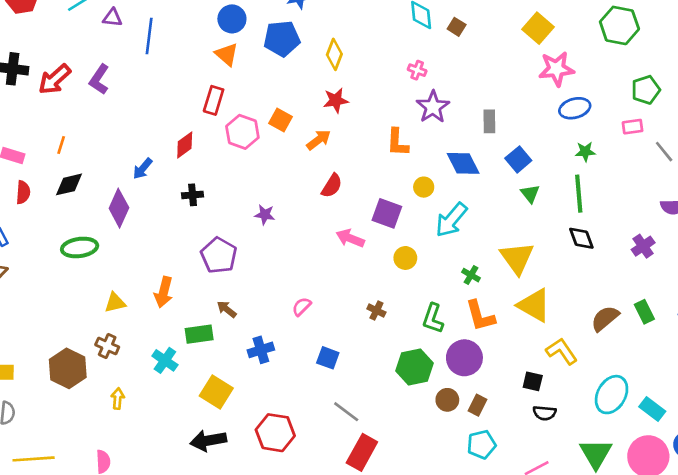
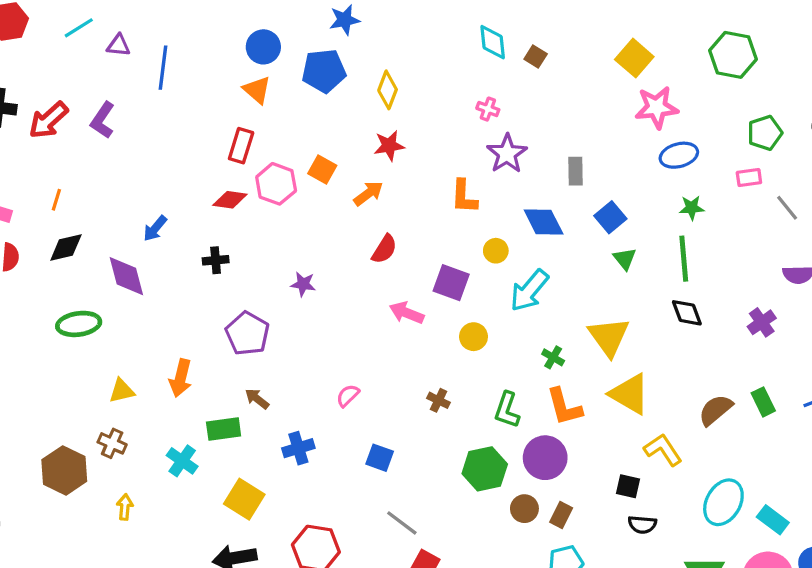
red diamond: (185, 145) -> (230, 200), moved, turned 44
purple diamond: (119, 208) -> (126, 276), turned -39

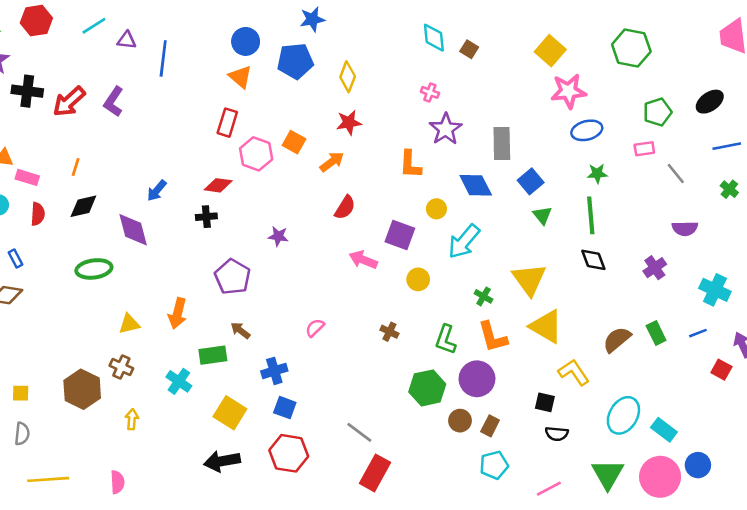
gray rectangle: (575, 171) -> (502, 143), size x1.4
red diamond: (230, 200) -> (218, 185), moved
blue square: (380, 458) -> (285, 408), moved

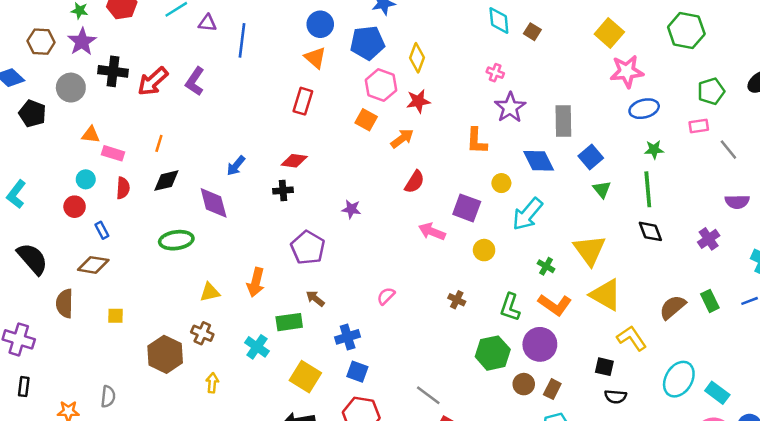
pink hexagon: (256, 154) -> (381, 85), moved
orange L-shape: (493, 337) -> (555, 305), turned -40
yellow square: (21, 393) -> (116, 316), moved

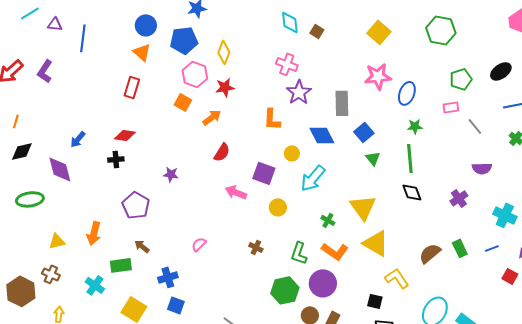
pink star: (627, 71) -> (378, 76), moved
pink cross: (495, 73) -> (287, 64), size x1.5
blue ellipse: (644, 109) -> (407, 93), turned -55

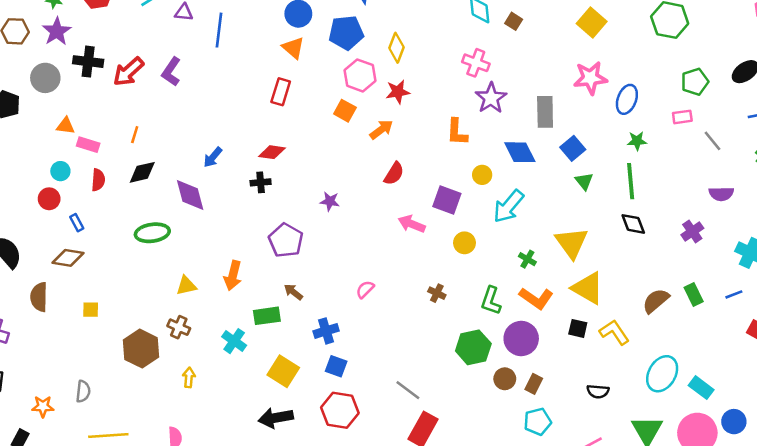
black square: (375, 301) -> (578, 328), moved

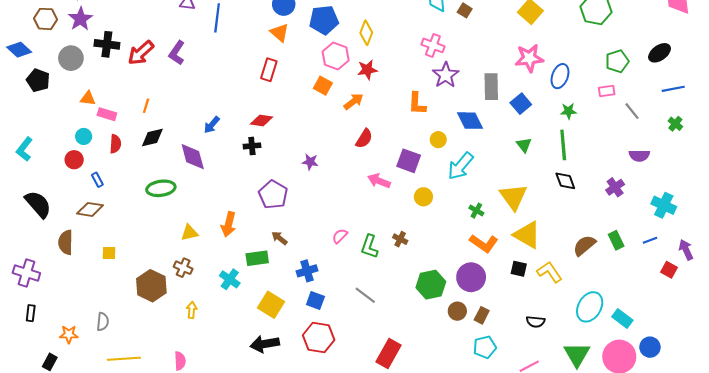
blue square: (573, 148) -> (521, 104), moved
green L-shape: (491, 301) -> (369, 247), moved
gray line: (408, 390) -> (365, 295), moved

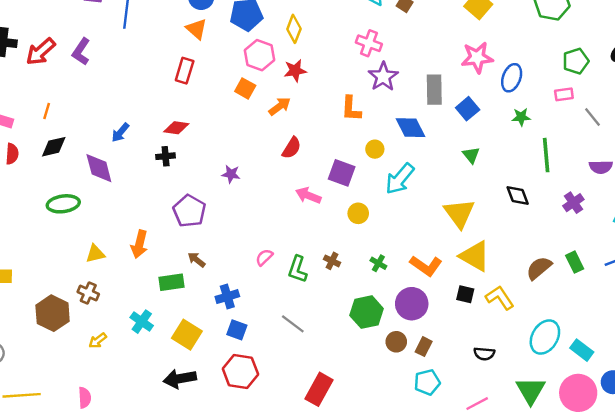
green line: (563, 145) -> (546, 155), moved
green cross: (476, 211) -> (378, 263), moved
cyan cross: (230, 279) -> (142, 322), moved
yellow arrow: (192, 310) -> (98, 341), turned -133

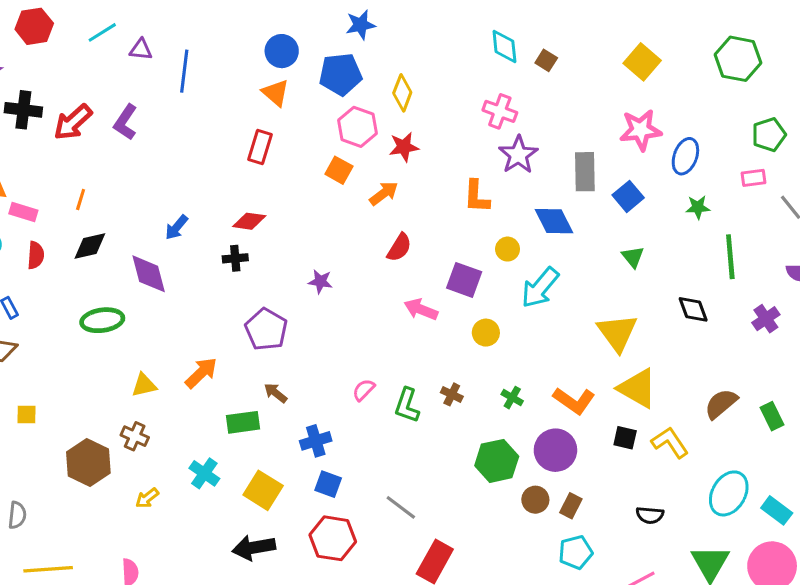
orange arrow: (139, 244) -> (201, 373), turned -148
green rectangle: (575, 262) -> (772, 416), moved
gray line: (293, 324) -> (401, 507), moved

